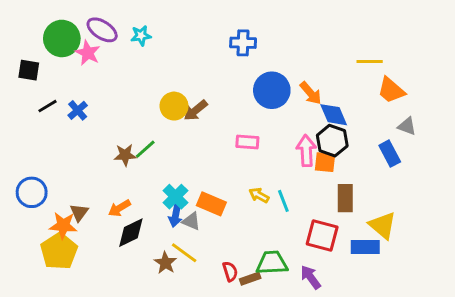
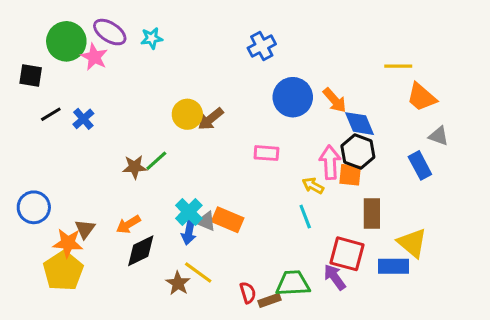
blue cross: (243, 43) -> (262, 46), turned -30
yellow arrow: (259, 195) -> (313, 186), moved
gray triangle: (191, 221) -> (206, 221), moved
purple arrow: (311, 277) -> (335, 277), moved

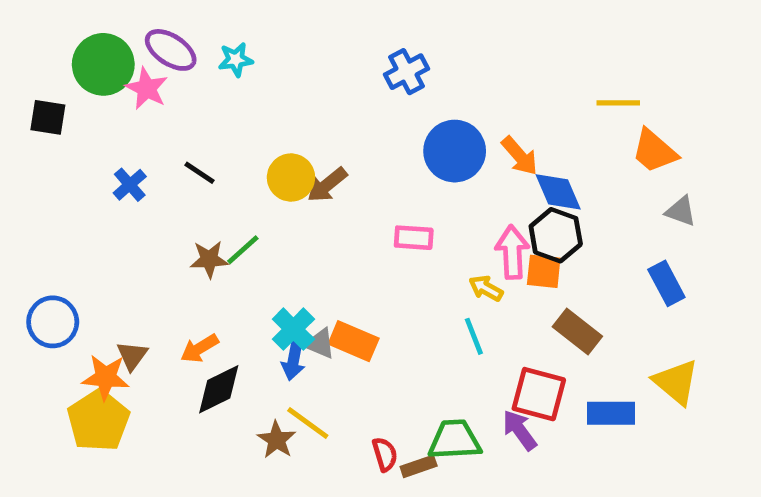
black line: (51, 114) -> (200, 173), moved, turned 65
blue rectangle: (420, 165) -> (666, 283), moved
brown rectangle: (372, 214) -> (577, 332), turned -52
yellow triangle: (412, 243) -> (676, 382), moved

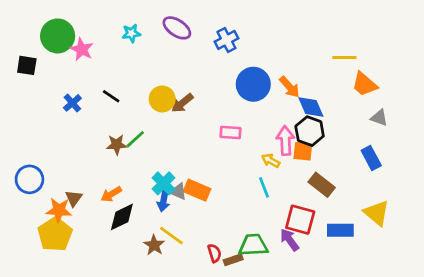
purple ellipse: (171, 50) -> (177, 28), moved

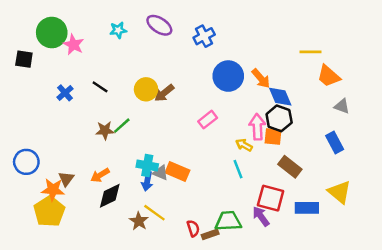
pink rectangle: (230, 132) -> (208, 120), turned -42
cyan cross: (163, 183) -> (147, 166), turned -35

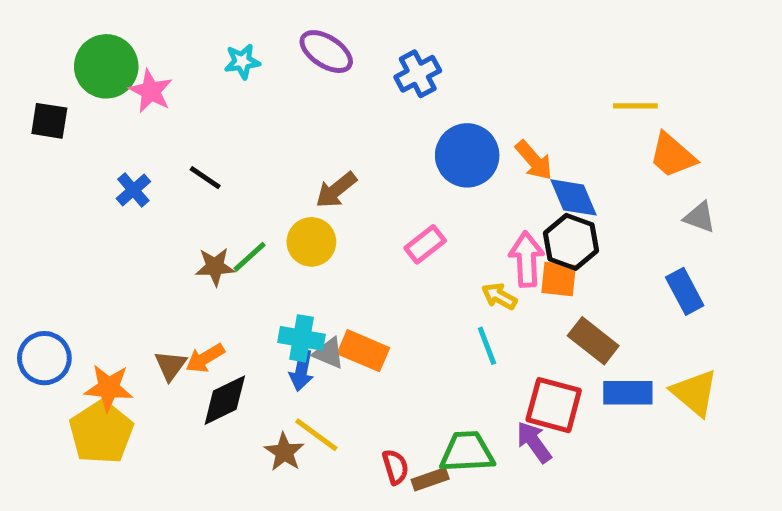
yellow circle: (146, 89) -> (311, 242), moved
blue circle: (26, 162) -> (44, 358), moved
brown triangle: (66, 179) -> (170, 366), moved
blue rectangle: (307, 208) -> (628, 393), moved

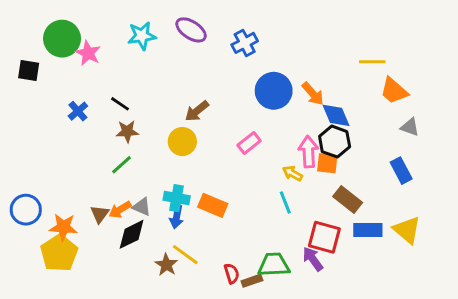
cyan star: (242, 61) -> (142, 36), size x1.4
green line: (250, 257) -> (121, 165), moved
brown star: (215, 267) -> (127, 131), moved
gray triangle: (329, 353) -> (142, 207), moved

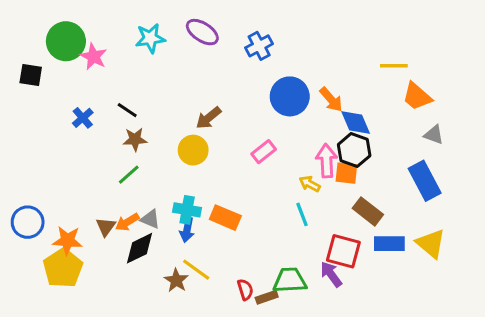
blue rectangle: (401, 171) -> (425, 181), size x1.4

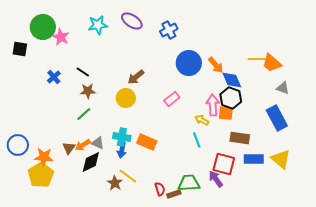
yellow line: (394, 66) -> (257, 59), moved
brown rectangle: (368, 211) -> (240, 138), turned -30

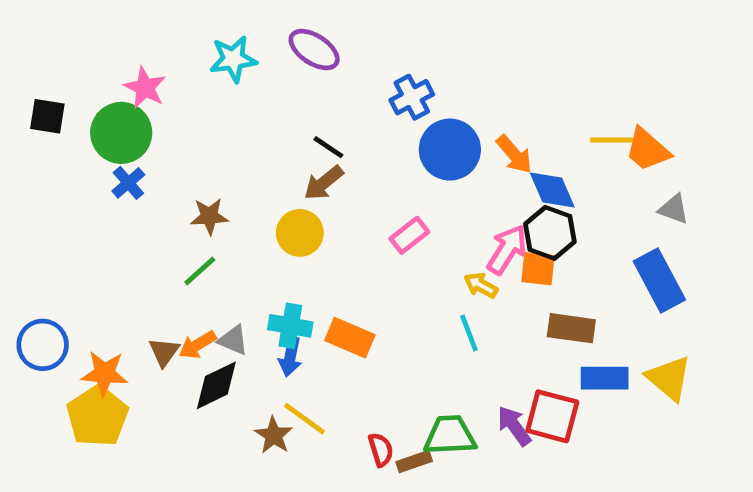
green circle: (43, 27) -> (121, 133), moved
blue cross: (169, 30) -> (412, 97), moved
black line: (83, 72) -> (328, 147), moved
pink arrow: (213, 105) -> (507, 250), turned 35
red square: (224, 164) -> (552, 416), moved

